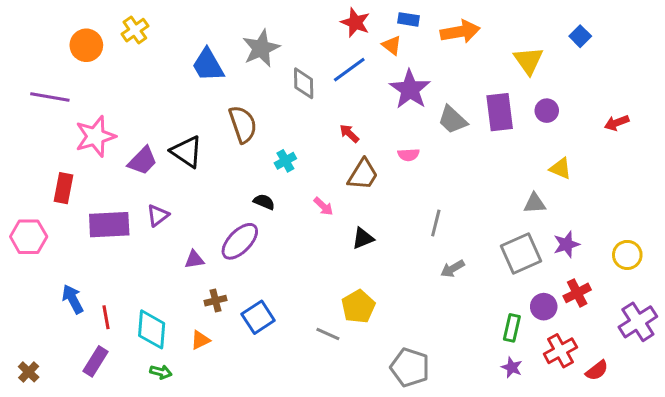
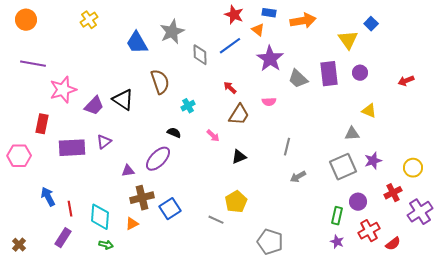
blue square: (580, 36) -> (371, 24), moved
orange circle: (86, 45) -> (26, 20), moved
red cross: (577, 293) -> (393, 193), moved
brown cross: (215, 301) -> (142, 198), size x1.6

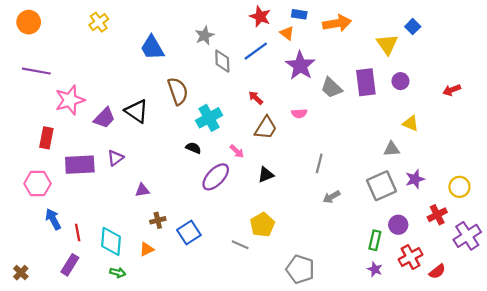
gray star: (172, 32) -> (205, 35), moved, size x0.7
cyan cross: (188, 106) -> (209, 118), size x1.6
pink hexagon: (19, 156) -> (38, 184), moved
purple ellipse: (158, 159) -> (216, 177), moved
brown cross: (142, 198) -> (158, 220), size x0.6

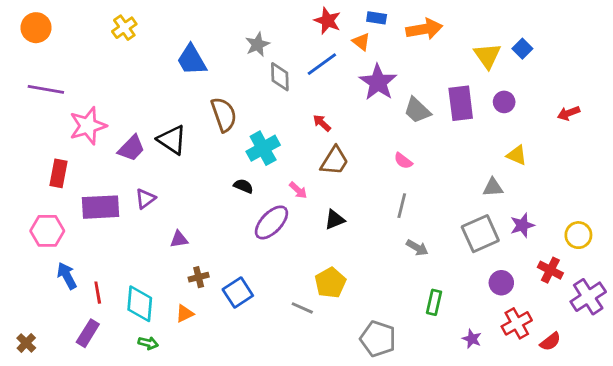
blue square: (413, 27) -> (522, 49), moved
pink semicircle: (299, 113) -> (403, 161), moved, turned 40
gray arrow: (331, 197) -> (417, 248), turned -120
red cross: (437, 215) -> (550, 270), turned -36
green rectangle: (375, 240) -> (434, 302), moved

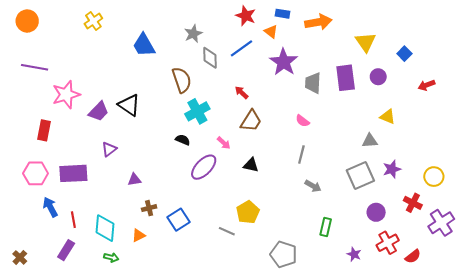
blue square: (522, 49) -> (404, 54), moved
gray trapezoid: (417, 110) -> (313, 83), turned 50
brown semicircle: (224, 115) -> (182, 80), moved
purple rectangle: (100, 207) -> (73, 173), moved
black triangle: (335, 220) -> (251, 165), turned 35

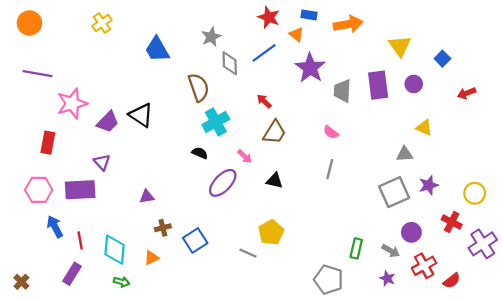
purple triangle: (109, 149) -> (102, 162), moved, turned -35
gray arrow: (313, 186) -> (391, 251), moved
gray pentagon: (284, 254) -> (329, 280), moved

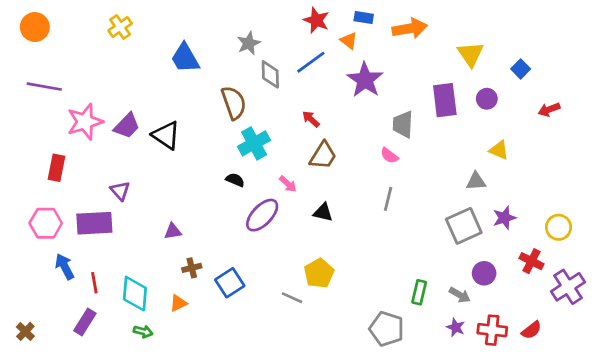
gray trapezoid: (342, 91) -> (403, 124), moved
purple trapezoid: (108, 122) -> (127, 126), moved
red cross: (424, 266) -> (492, 330), moved, turned 35

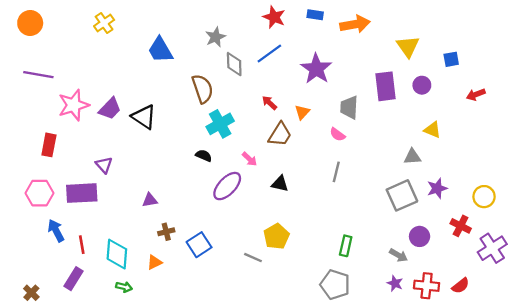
orange triangle: (349, 41) -> (302, 112), moved, turned 35
blue square: (521, 69) -> (451, 59), turned 35
green rectangle: (419, 292) -> (346, 246), moved
brown cross: (25, 331) -> (31, 293), moved

